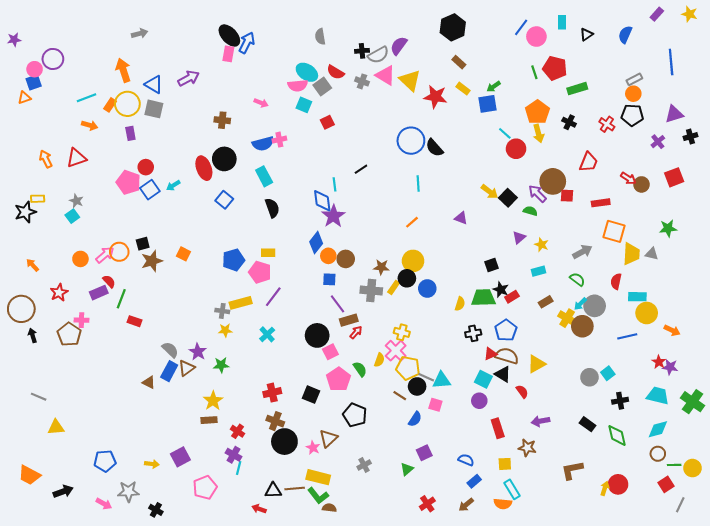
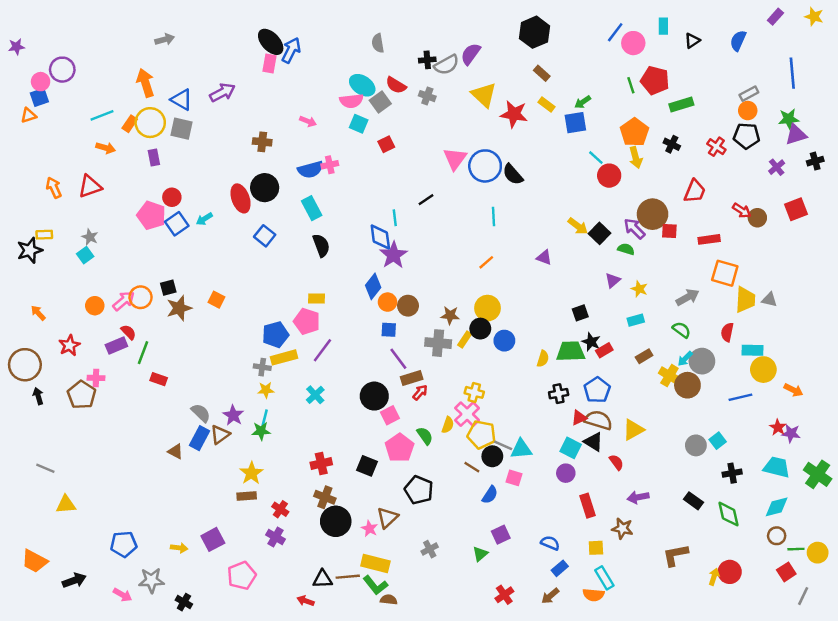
pink triangle: (385, 75) -> (455, 159), moved, turned 35
green star: (668, 228) -> (789, 119), moved
blue pentagon: (233, 260) -> (275, 335), moved
cyan line: (239, 468) -> (265, 418), moved

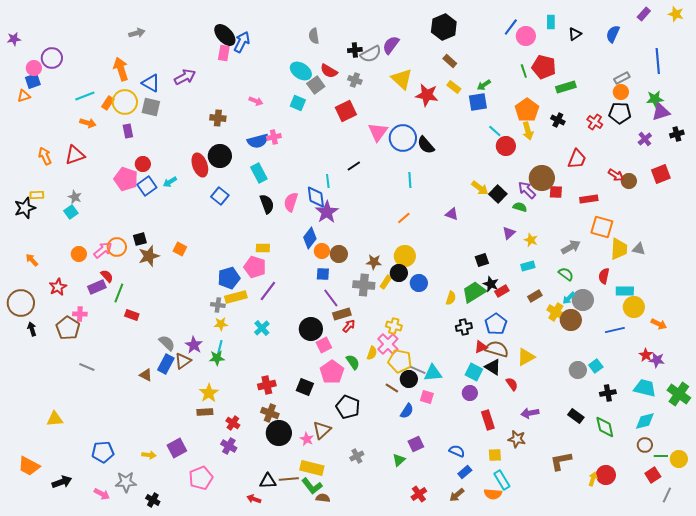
pink semicircle: (351, 101) -> (291, 202), moved, turned 114
red square: (386, 144) -> (346, 111), moved, size x1.5
green trapezoid: (571, 351) -> (474, 292), turned -30
gray line: (45, 468) -> (87, 367), moved

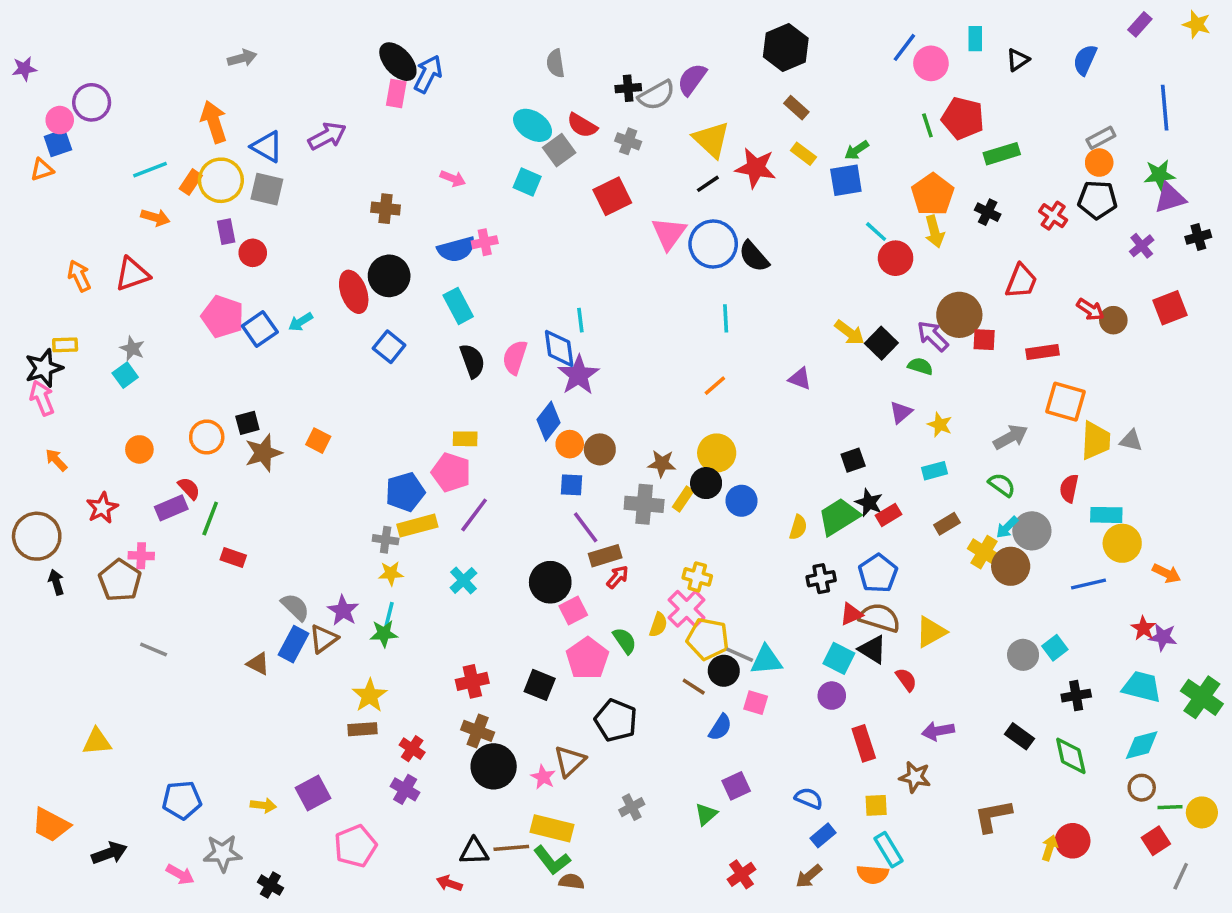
red circle: (143, 164) -> (253, 253), moved
black line: (354, 166) -> (708, 184), moved
pink arrow: (103, 250) -> (42, 398), moved, turned -72

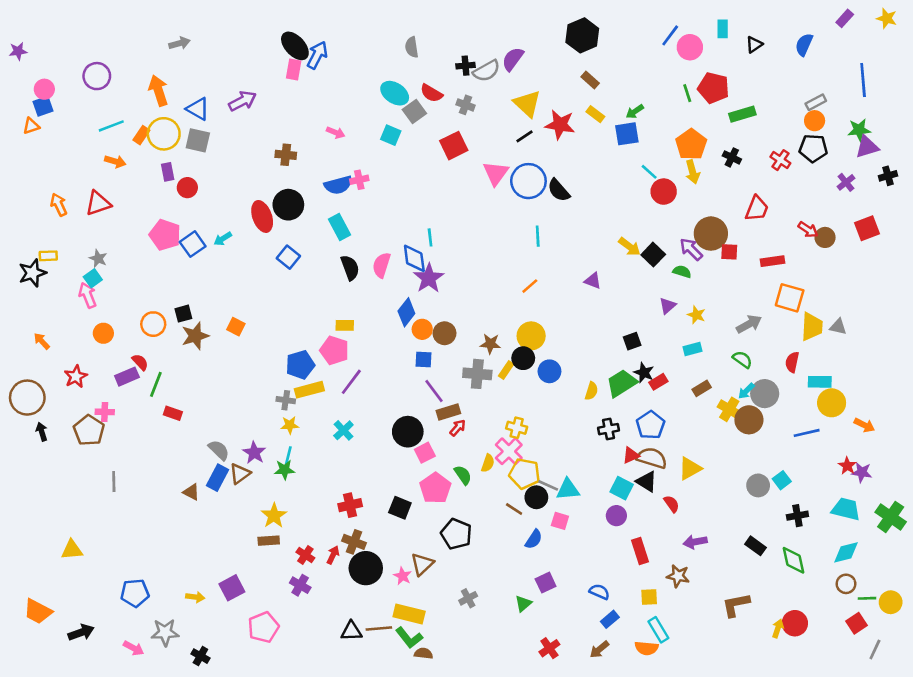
purple circle: (92, 102) -> (97, 76), moved
pink arrow: (42, 398) -> (88, 295), moved
gray line: (154, 650) -> (114, 482), turned 66
red arrow: (449, 883) -> (333, 555), moved, turned 96

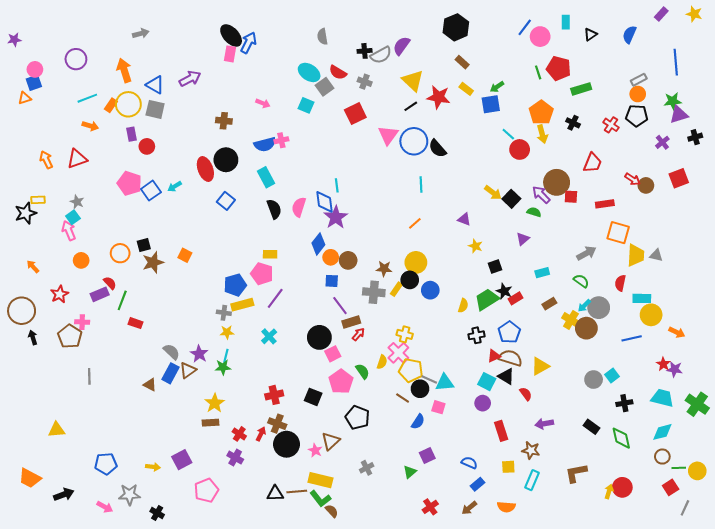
yellow star: (696, 315) -> (475, 246), moved
cyan rectangle: (658, 630) -> (532, 480), moved, turned 54
brown semicircle: (424, 653) -> (332, 511), turned 40

